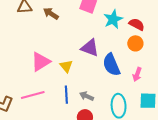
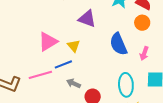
purple triangle: (90, 48) -> (87, 19), moved
blue line: (66, 95) -> (63, 64), moved, turned 72
gray arrow: (87, 96) -> (73, 83), moved

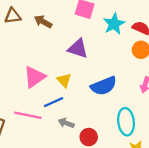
blue semicircle: (118, 44) -> (104, 86), moved, turned -85
pink line: (40, 75) -> (28, 115), turned 30

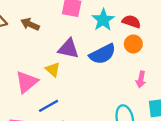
yellow triangle: (64, 80) -> (53, 70), moved
blue semicircle: (104, 86) -> (103, 54), moved

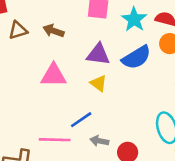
yellow triangle: (53, 70) -> (99, 83), moved
pink triangle: (27, 82) -> (53, 75), moved, turned 45

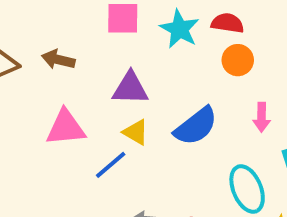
blue semicircle: (136, 57) -> (196, 126), moved
blue line: (81, 120) -> (111, 165), moved

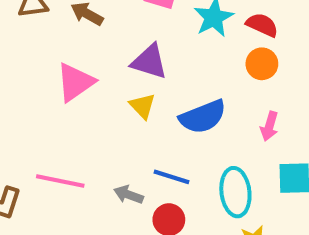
pink triangle: (66, 128) -> (75, 82), turned -45
blue line: (111, 165) -> (172, 177), moved, turned 42

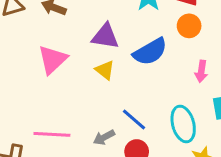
blue semicircle: (203, 117) -> (150, 52), moved
blue line: (172, 177) -> (134, 120), turned 32
gray arrow: (129, 195) -> (104, 137), turned -40

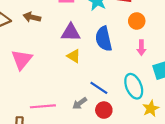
orange circle: (189, 26) -> (137, 21), moved
blue semicircle: (150, 52) -> (104, 39), turned 115
pink triangle: (52, 59) -> (22, 60), moved

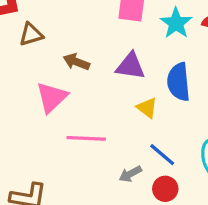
brown arrow: (32, 17) -> (76, 62), moved
yellow triangle: (74, 56) -> (147, 108), moved
pink line: (43, 106) -> (86, 138), moved

